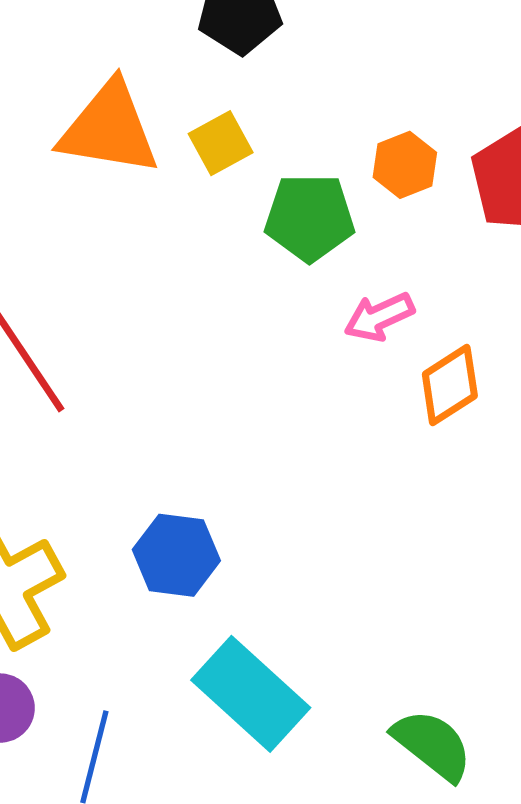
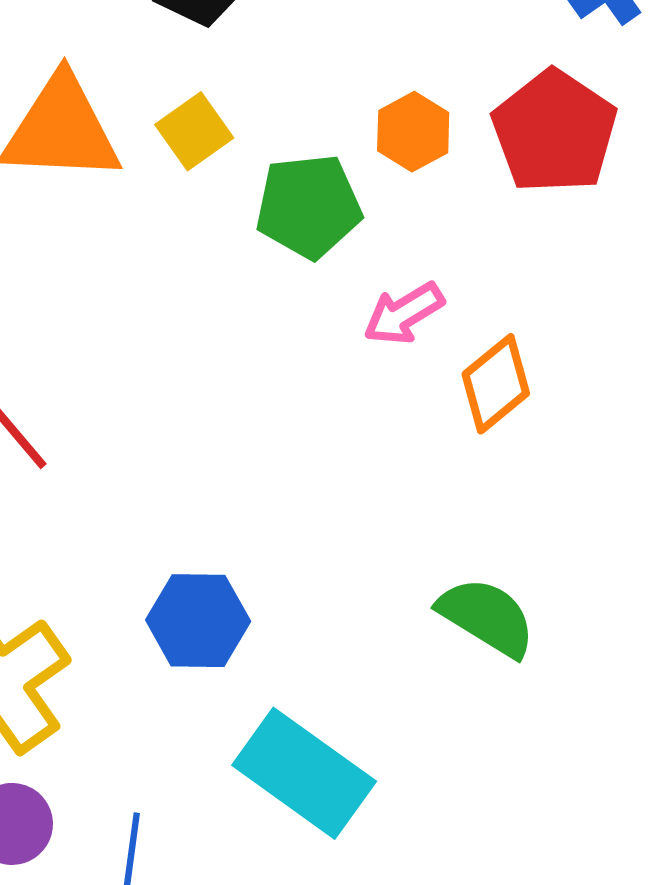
green semicircle: (432, 745) -> (487, 617), moved

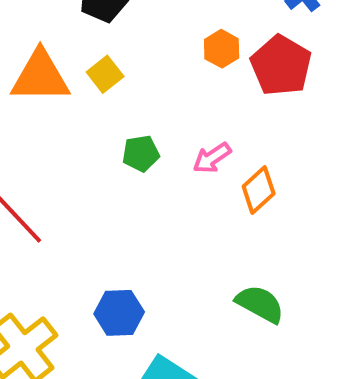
orange hexagon: (413, 132) -> (222, 49), moved
green pentagon: (309, 206) -> (141, 153), moved, size x0.7

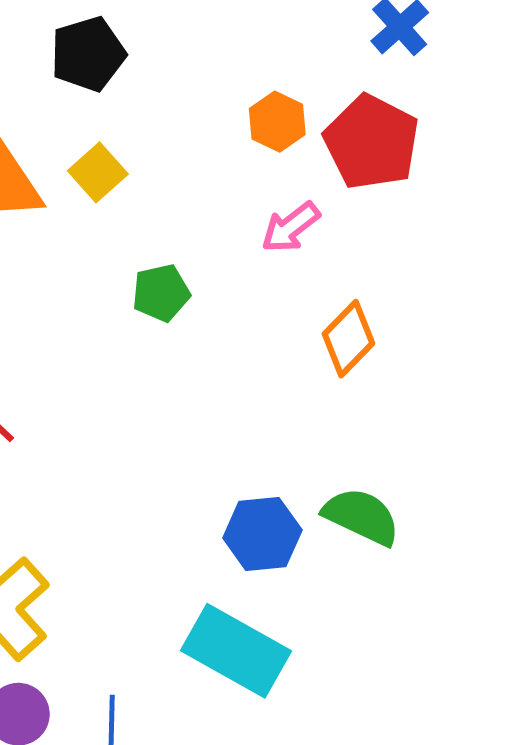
pink arrow: (212, 158) -> (291, 227), moved
blue hexagon: (119, 313) -> (262, 534), moved

